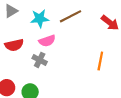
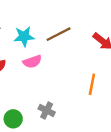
gray cross: (40, 60) -> (47, 110), moved

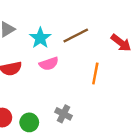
cyan star: (24, 37) -> (40, 38), turned -30
orange line: (92, 84) -> (95, 73), moved

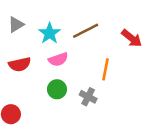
gray cross: (64, 114) -> (88, 97), moved
green circle: (29, 122) -> (57, 89), moved

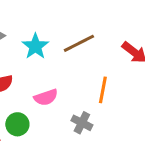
pink semicircle: (58, 59) -> (46, 97), moved
green circle: (57, 89) -> (17, 124), moved

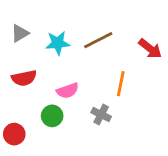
cyan star: (35, 46) -> (58, 43), turned 30
green circle: (17, 124) -> (52, 116), moved

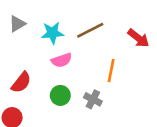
red semicircle: (24, 78) -> (21, 82), moved, turned -40
pink semicircle: (68, 91) -> (62, 60), moved
green circle: (52, 116) -> (60, 95), moved

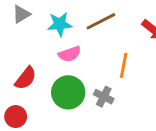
green circle: (60, 95) -> (68, 92), size x1.5

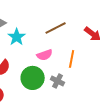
cyan star: (60, 24) -> (17, 37), moved, turned -30
pink semicircle: (70, 54) -> (45, 55), moved

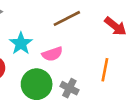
cyan star: (17, 37) -> (21, 43), moved
orange line: (72, 59) -> (105, 70), moved

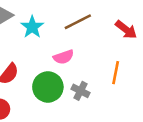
cyan star: (21, 43) -> (32, 27), moved

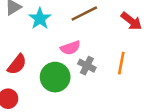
gray cross: (80, 91) -> (87, 66), moved

